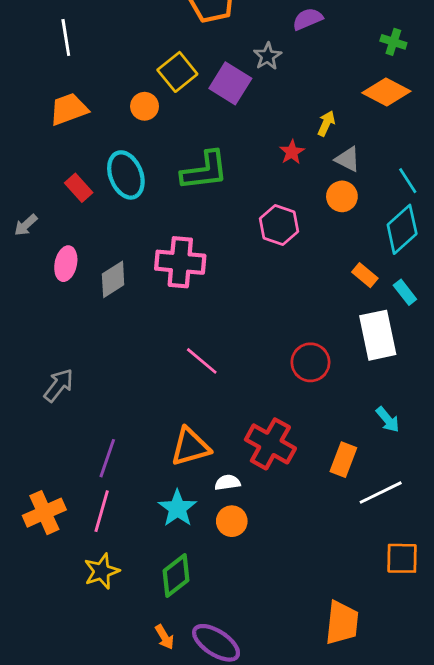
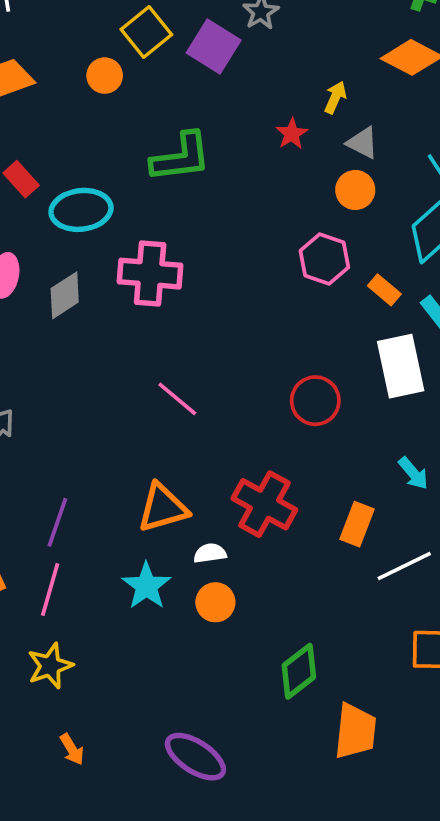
cyan ellipse: (126, 175) -> (81, 210), moved, turned -75
pink hexagon: (279, 225) -> (324, 259), moved
green diamond: (176, 576) -> (299, 671), moved
orange arrow: (165, 637) -> (72, 749), moved

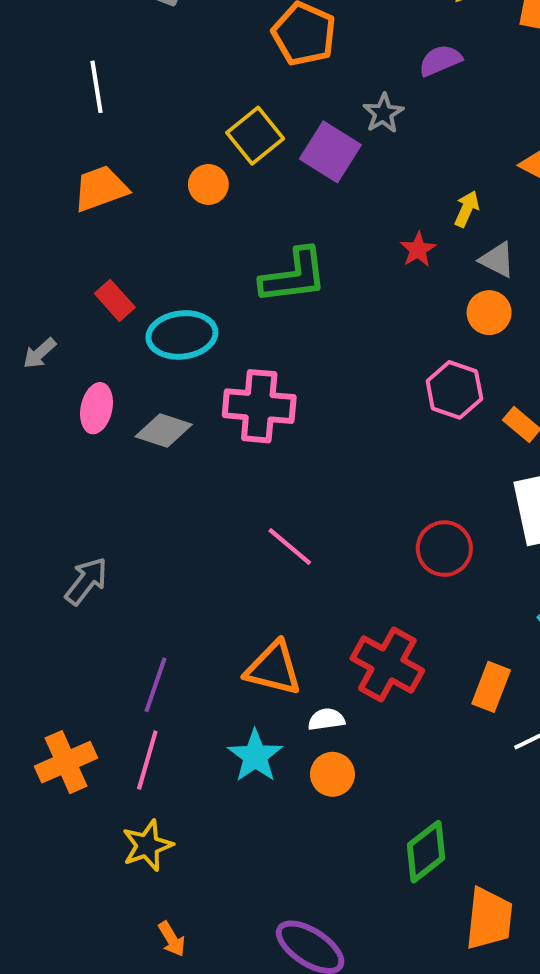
gray diamond: (65, 295) -> (164, 431), turned 51
orange triangle: (163, 508) -> (273, 669), turned 30

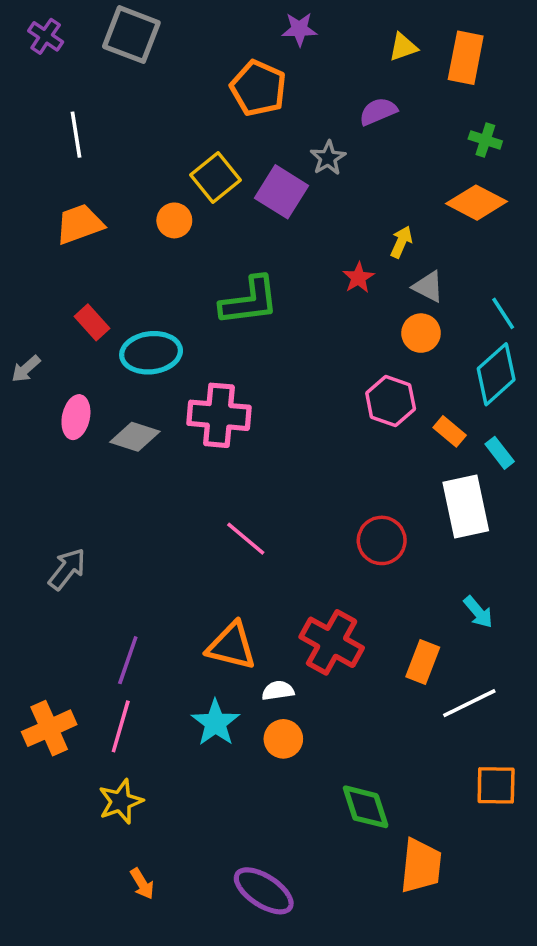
green diamond: (426, 852) -> (366, 807), turned -70

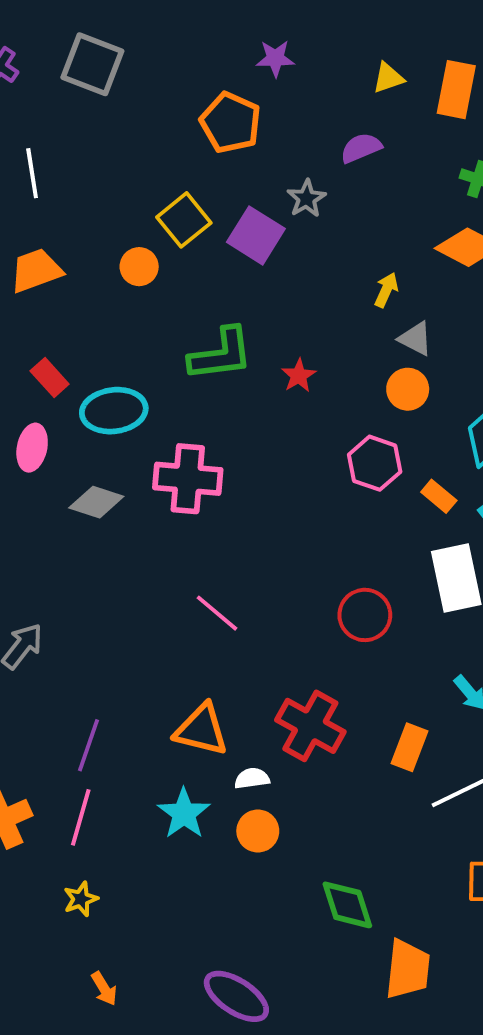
red star: (358, 278) -> (299, 376), moved
pink ellipse: (76, 417) -> (32, 448), moved
yellow star: (121, 801) -> (81, 899), size x0.7

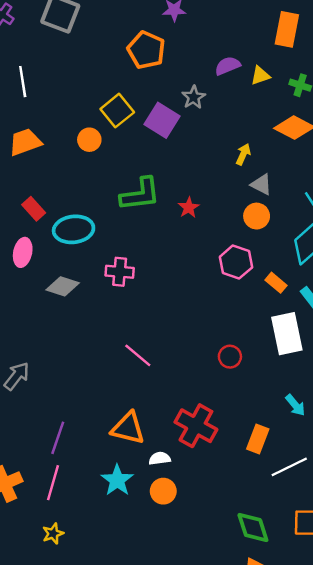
yellow triangle: (388, 78) -> (260, 75), moved
pink cross: (188, 479) -> (120, 272), size x0.7
red circle: (365, 615) -> (230, 357), size x0.7
green diamond: (347, 905) -> (253, 527), moved

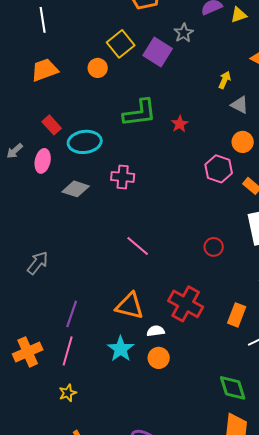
orange circle: (257, 216) -> (243, 142), moved

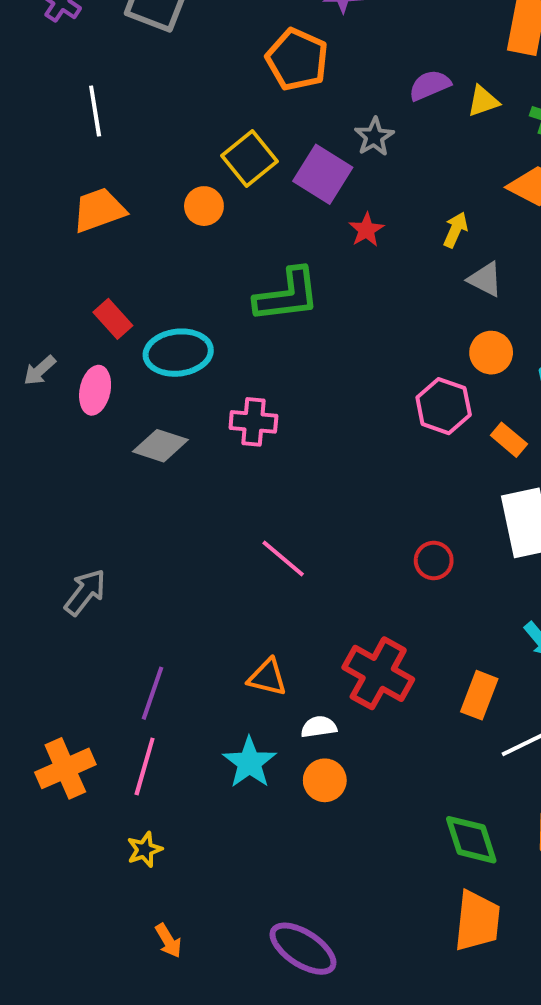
red star: (180, 124) -> (366, 230), moved
orange triangle: (130, 306) -> (267, 677), size x0.7

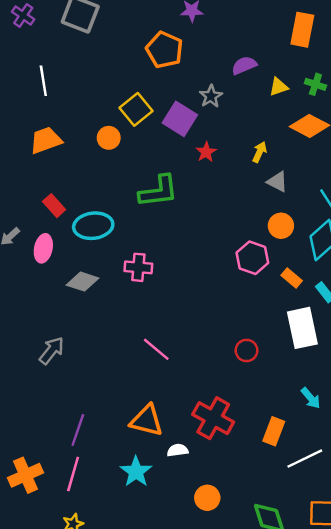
yellow triangle: (483, 101) -> (279, 87), moved
gray arrow: (85, 592) -> (52, 350), moved
orange triangle: (267, 677) -> (147, 421), size x1.4
orange circle: (325, 780) -> (207, 498), moved

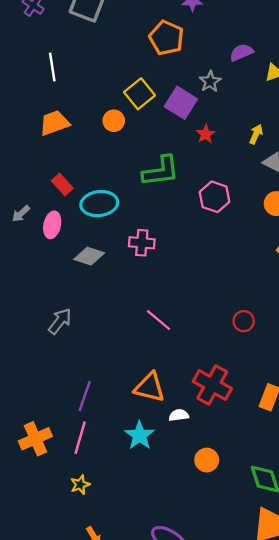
pink hexagon: (252, 258) -> (215, 197), moved

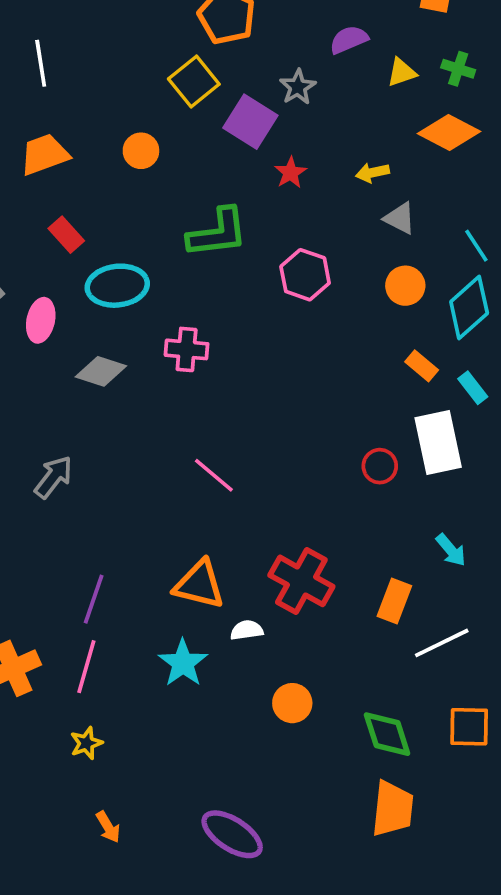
yellow square: (140, 94) -> (194, 81), moved
yellow arrow: (256, 134) -> (372, 173), turned -126
red rectangle: (62, 185) -> (66, 235), moved
red circle: (244, 321) -> (380, 466), moved

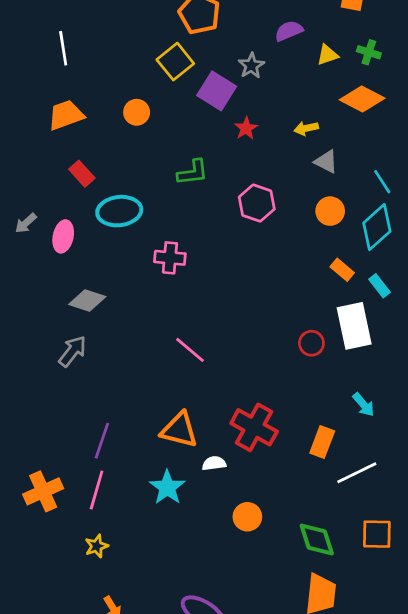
green L-shape: (218, 233) -> (193, 172), size x0.7
gray diamond: (101, 371) -> (87, 301), moved

